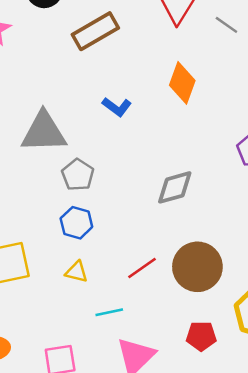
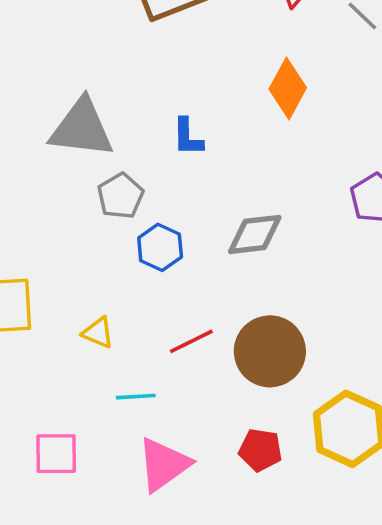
blue L-shape: (117, 107) -> (188, 137), moved, turned 44
blue hexagon: (76, 223) -> (160, 247), moved

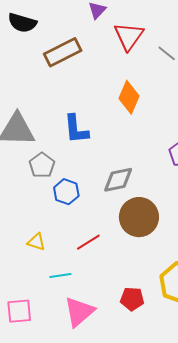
blue L-shape: (188, 137) -> (76, 129), size x1.4
brown circle: (270, 351) -> (139, 217), moved

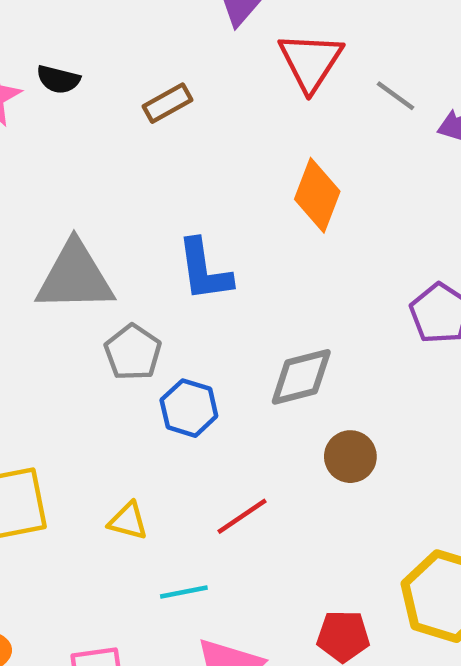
black semicircle: (22, 23) -> (58, 79), moved, size x0.7
brown rectangle: (63, 52) -> (167, 103), size x0.6
brown circle: (139, 217) -> (350, 457), size x0.6

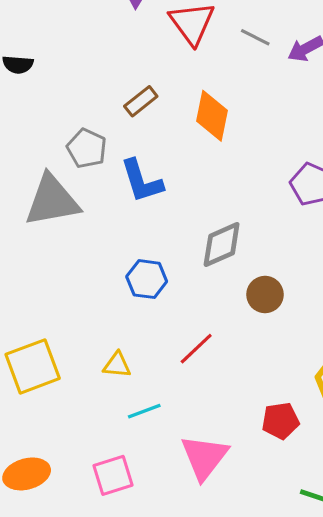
brown rectangle: (167, 103) -> (141, 101), moved
gray pentagon: (133, 352) -> (87, 148), moved
cyan line: (184, 592) -> (144, 411), moved

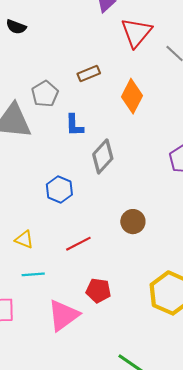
blue L-shape: (142, 181) -> (74, 125), size x0.7
gray diamond: (222, 245) -> (103, 156), moved, turned -40
red pentagon: (281, 421) -> (98, 291), moved

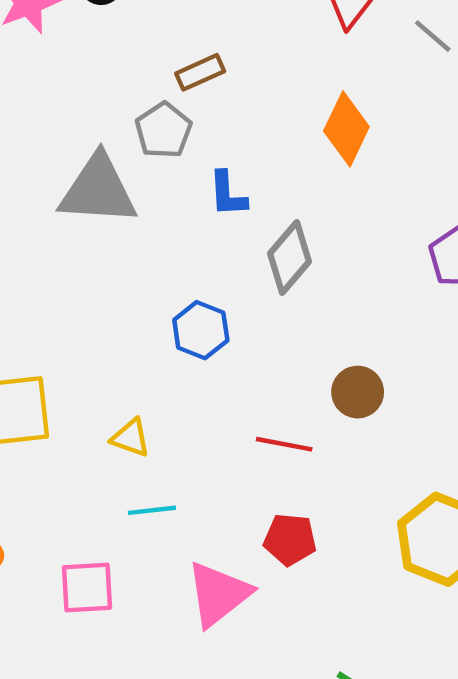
brown rectangle: (89, 73) -> (200, 72), moved
red line: (78, 244) -> (284, 444), moved, turned 40

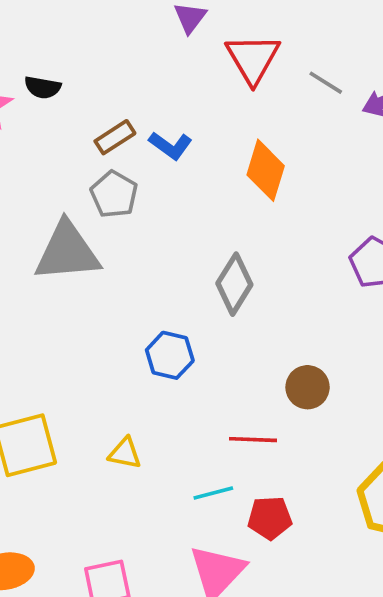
brown rectangle: (200, 72) -> (115, 137), moved
blue L-shape: (228, 194) -> (171, 146), moved, turned -42
cyan line: (152, 510) -> (213, 493), moved

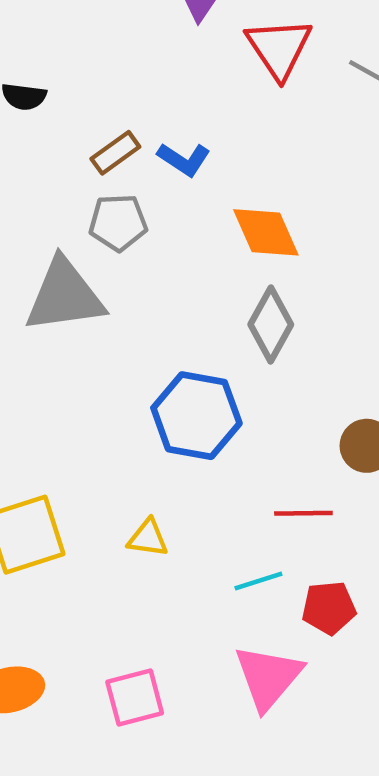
orange diamond: (266, 170) -> (266, 232), moved, turned -38
gray pentagon: (114, 194) -> (118, 223), turned -30
blue hexagon: (170, 355) -> (196, 416), size x1.5

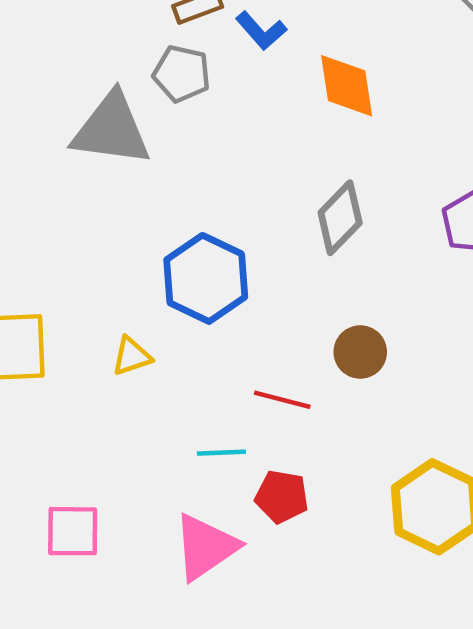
orange diamond: (266, 232) -> (347, 86), moved
gray diamond: (271, 324) -> (340, 218), moved
yellow triangle: (148, 538) -> (132, 356), moved, turned -42

